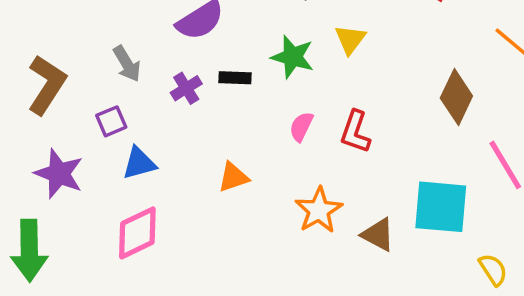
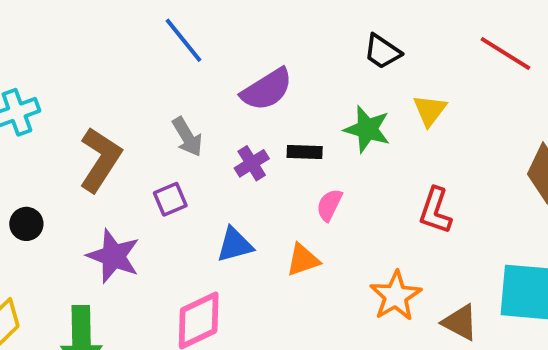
pink semicircle: (301, 127) -> (329, 205), moved
blue triangle: (139, 163) -> (235, 245), moved

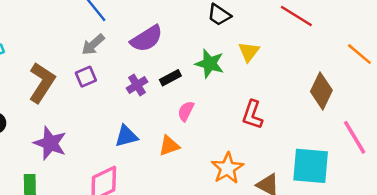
gray arrow: (187, 137) -> (93, 45), moved, turned 80
black rectangle: (305, 152) -> (170, 78), turned -30
purple square: (170, 199) -> (86, 77), moved

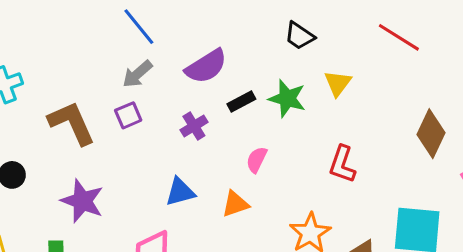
black rectangle: (170, 78) -> (241, 102), moved
brown L-shape: (42, 83) -> (72, 123), turned -57

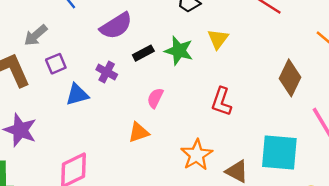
gray arrow: (137, 74) -> (36, 35), moved
purple cross: (194, 126) -> (107, 72), turned -30
blue triangle: (180, 192) -> (77, 94), moved

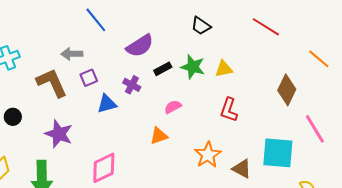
gray arrow: (36, 35) -> (72, 54), turned 40
yellow triangle: (218, 39) -> (224, 69), moved, turned 42
pink semicircle: (155, 98) -> (173, 107), turned 36

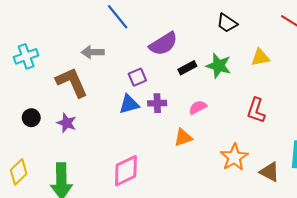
yellow triangle: (224, 69) -> (260, 57), moved
purple square: (89, 78) -> (137, 77), moved
purple cross: (132, 85) -> (157, 103), moved, turned -30
purple star: (59, 134) -> (67, 123), moved, size x0.7

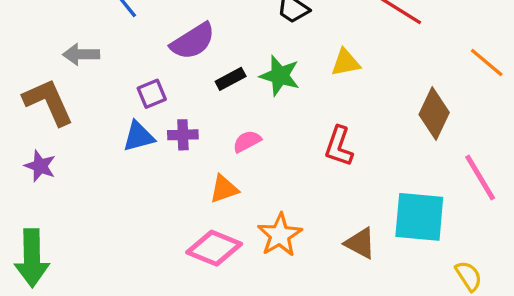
orange star: (234, 157) -> (280, 235), moved
pink diamond: (126, 171) -> (214, 248), moved, turned 48

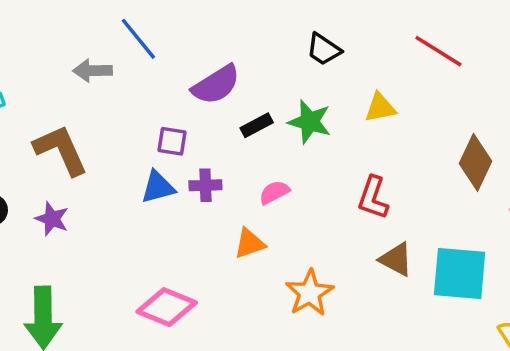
gray arrow: (81, 54) -> (93, 71), moved
purple square: (152, 94) -> (172, 141), turned 32
brown triangle: (360, 243) -> (396, 259), moved
pink diamond: (214, 248) -> (167, 307), moved

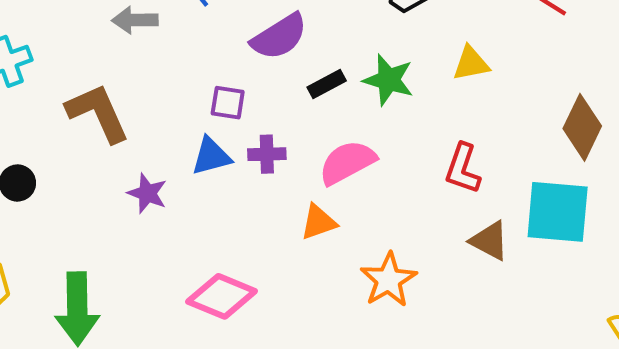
pink semicircle: (274, 192) -> (347, 162), size x1.6
purple star: (52, 219) -> (147, 193), moved
cyan square: (460, 274) -> (558, 212), moved

